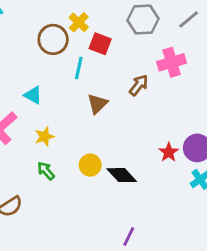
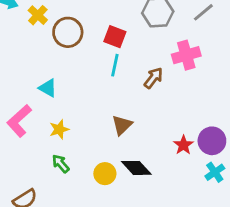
yellow cross: (79, 22) -> (38, 15), moved
cyan line: (79, 68) -> (115, 65), moved
brown triangle: (97, 104) -> (122, 125), moved
yellow circle: (90, 165) -> (105, 174), moved

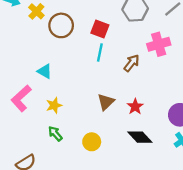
red star: (183, 145) -> (135, 107), moved
black diamond: (136, 168) -> (140, 137), moved

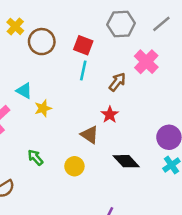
pink cross: (159, 44) -> (146, 62), turned -30
brown triangle: (106, 102) -> (90, 135), moved, turned -42
yellow star: (54, 105) -> (43, 108), moved
red star: (135, 107) -> (110, 115), moved

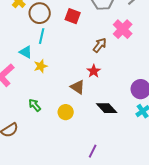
cyan line: (83, 71) -> (42, 36), moved

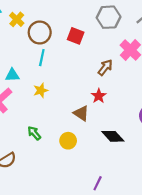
cyan triangle: (26, 52) -> (12, 75), moved, turned -32

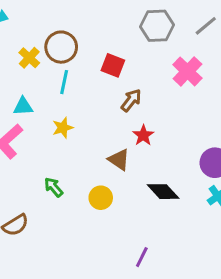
yellow cross: (17, 19) -> (29, 58), moved
red square: (76, 36) -> (113, 65), moved
brown arrow: (105, 67) -> (131, 100), moved

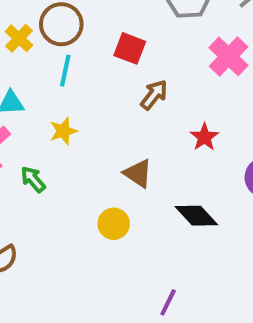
red star: (143, 135) -> (204, 137), moved
green arrow: (54, 187) -> (33, 179), moved

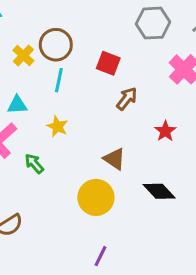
yellow star: (63, 131) -> (57, 126), turned -30
yellow circle: (114, 224) -> (96, 197), size x1.5
purple line: (168, 302) -> (101, 256), moved

